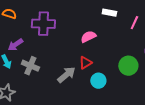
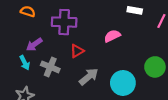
red triangle: (85, 63) -> (77, 51), moved
cyan circle: (98, 81) -> (123, 83), size x1.5

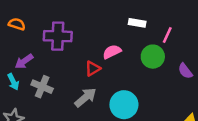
red triangle: (77, 51) -> (93, 69), moved
green circle: (155, 67) -> (153, 57), moved

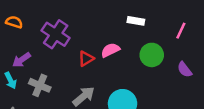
pink line: (167, 35) -> (181, 31), moved
purple cross: (58, 36) -> (56, 34), turned 32
red triangle: (93, 69) -> (86, 59), moved

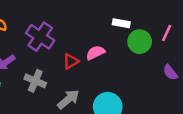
green circle: (152, 55) -> (140, 42), moved
gray cross: (40, 85) -> (35, 81), moved

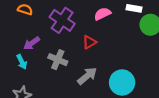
pink semicircle: (95, 53) -> (102, 14), moved

